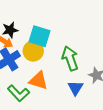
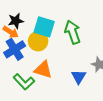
green arrow: (70, 58) -> (73, 32), moved

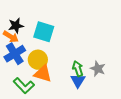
green arrow: (73, 32) -> (78, 69), moved, size x0.7
yellow circle: (38, 41) -> (38, 60), moved

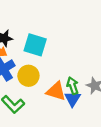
orange triangle: (43, 74) -> (56, 91), moved

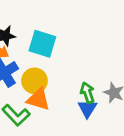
orange triangle: (56, 91) -> (38, 99), moved

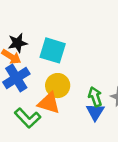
yellow circle: (35, 81) -> (58, 86), moved

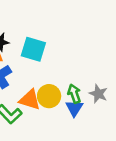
yellow circle: (58, 86) -> (49, 96), moved

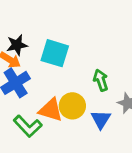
green arrow: (74, 94) -> (101, 80), moved

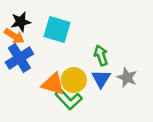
blue triangle: (101, 119) -> (101, 79), moved
green L-shape: (28, 126) -> (69, 99), moved

